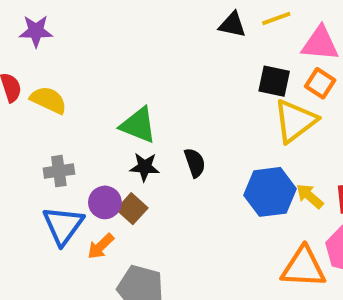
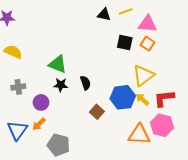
yellow triangle: (295, 121) -> (143, 76), moved
brown square: (132, 209) -> (97, 112), moved
blue triangle: (63, 225) -> (17, 130), moved

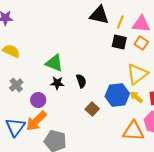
yellow line: (126, 11) -> (120, 22), moved, turned -48
black triangle: (104, 15) -> (99, 15), size x1.5
gray cross: (18, 87) -> (16, 85), turned -32
orange arrow: (39, 124) -> (36, 121), size x1.6

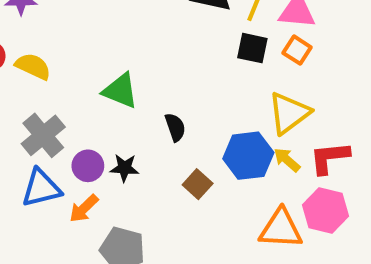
black star: (57, 83) -> (124, 168), moved
gray cross: (16, 85) -> (43, 135), size x1.5
orange arrow: (36, 121) -> (84, 208), size x0.7
blue triangle: (15, 127) -> (41, 188), moved, turned 40

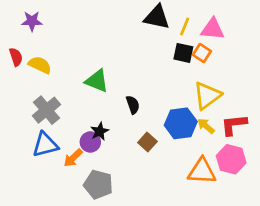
orange square: (297, 50) -> (202, 53), moved
purple circle: (88, 166) -> (90, 142), moved
black star: (124, 168) -> (100, 131), turned -30

